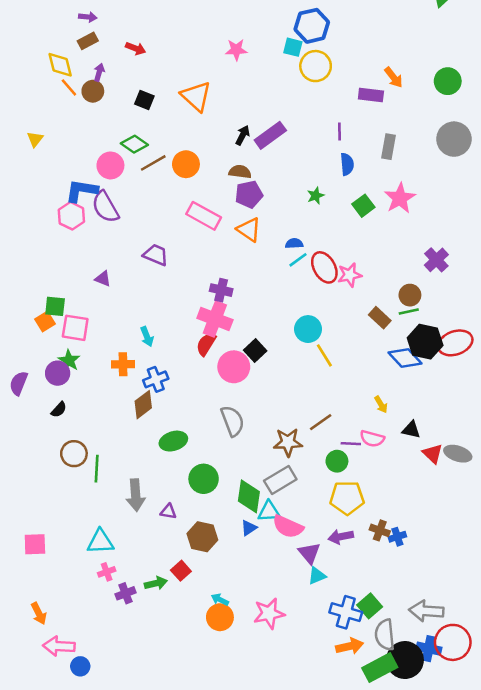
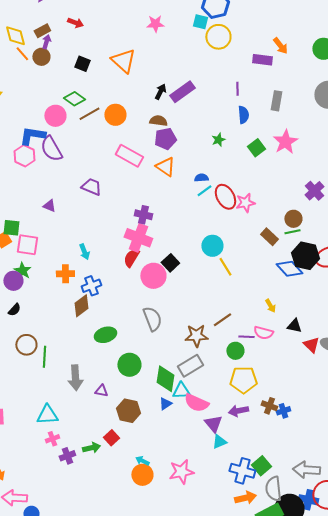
brown rectangle: (88, 41) -> (42, 31), moved

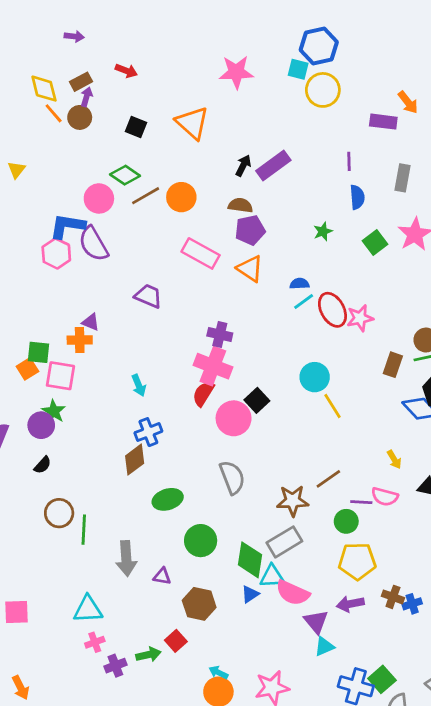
pink star: (155, 24) -> (236, 72), size x1.4
brown rectangle: (269, 237) -> (393, 365), turned 66
orange cross: (65, 274) -> (80, 340), moved

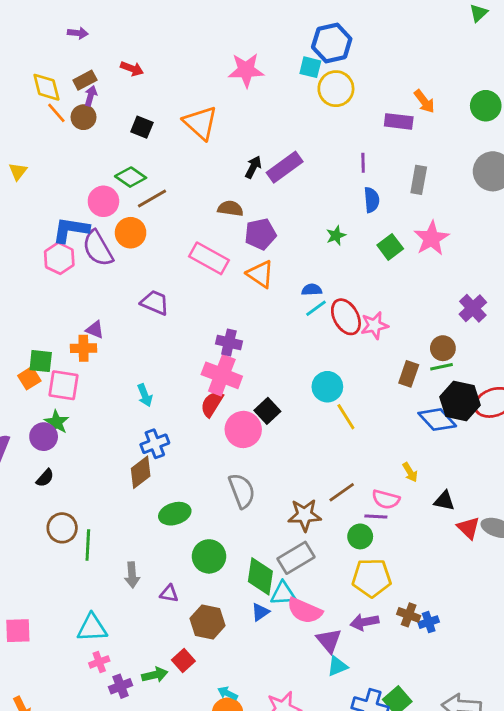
orange circle: (181, 197) -> (131, 233), moved
brown semicircle: (240, 205) -> (230, 208), moved
pink semicircle: (385, 497) -> (386, 499), moved
gray arrow: (126, 558) -> (132, 575), size x0.7

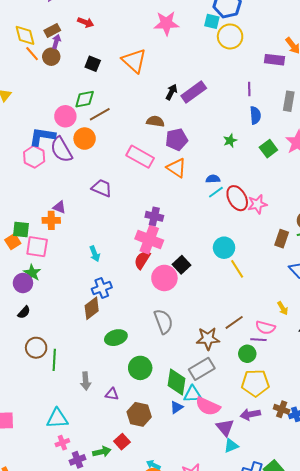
green diamond: (131, 177) -> (85, 99), turned -45

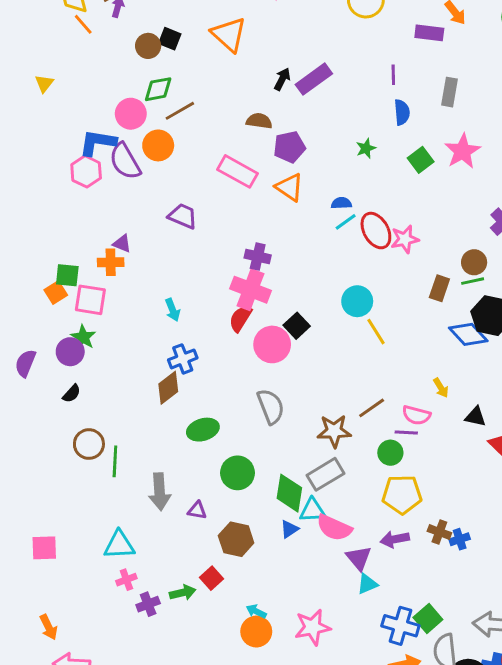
brown circle: (51, 57) -> (148, 46), moved
gray arrow: (86, 381) -> (160, 492), size x1.4

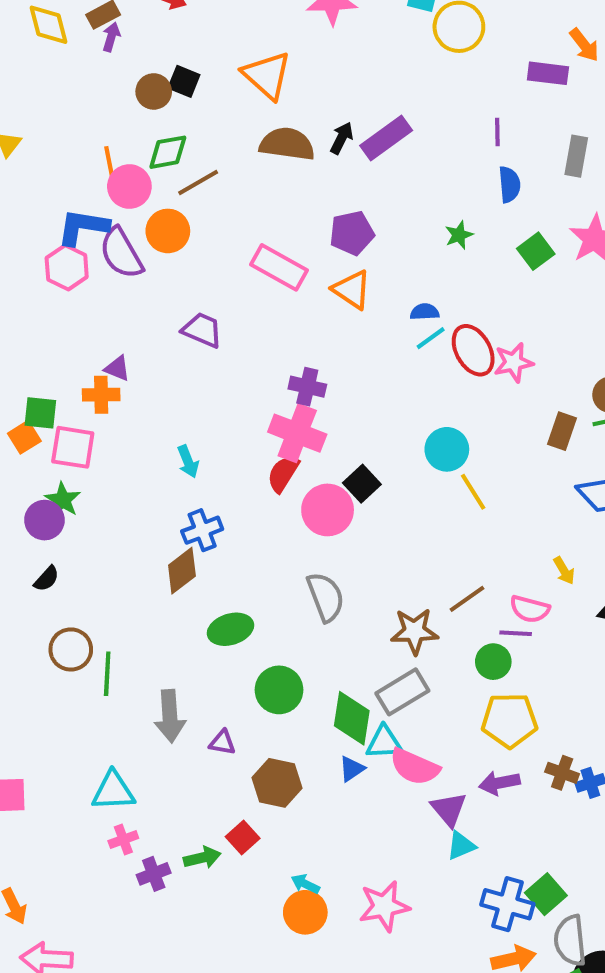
orange line: (83, 24) -> (109, 162), moved, turned 30
brown semicircle: (259, 121) -> (287, 144), moved, size x1.5

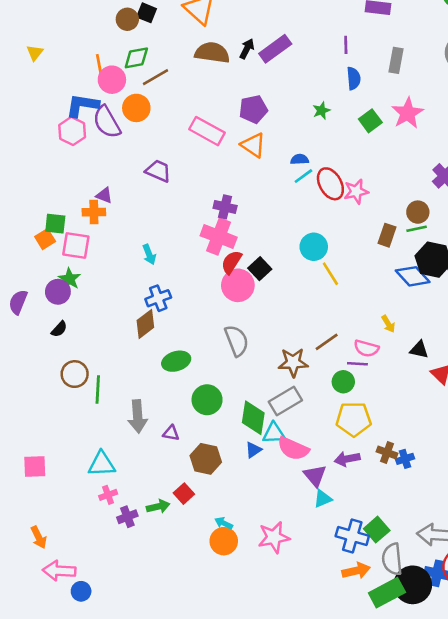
red semicircle: (283, 474) -> (231, 262), moved

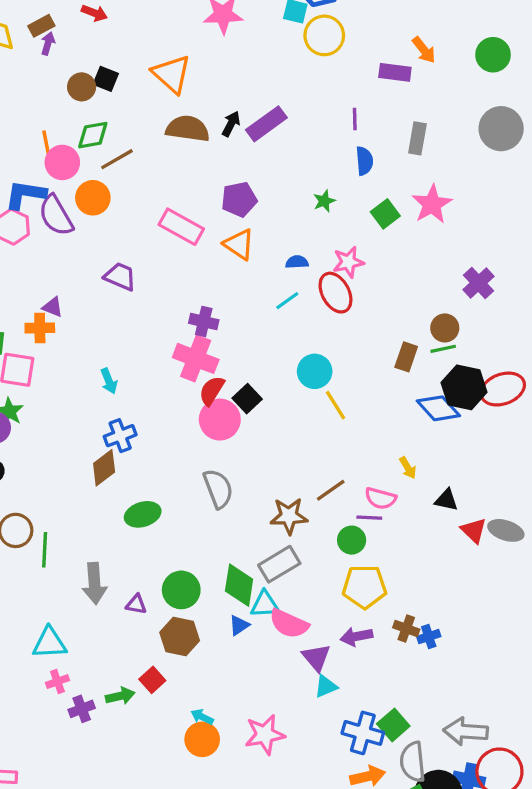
cyan line: (303, 176) -> (287, 301), moved
pink star: (356, 191) -> (348, 262), moved
green circle: (207, 400) -> (181, 590), moved

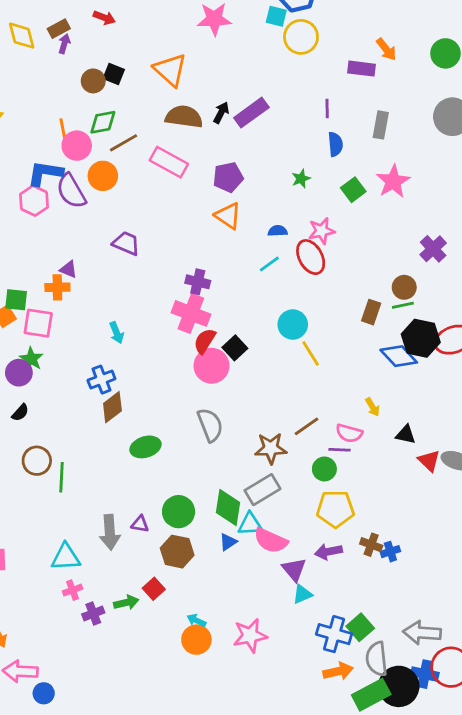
pink rectangle: (181, 227) -> (169, 162), moved
blue cross: (120, 436) -> (101, 380), moved
gray arrow: (94, 583) -> (110, 532), moved

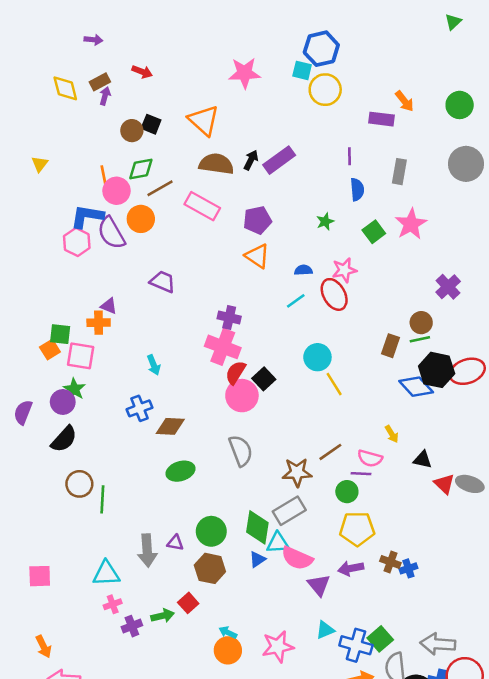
brown diamond: (112, 407) -> (170, 426), moved, turned 40
black semicircle: (20, 413) -> (64, 439), size x1.6
cyan triangle: (302, 594) -> (325, 630), moved

